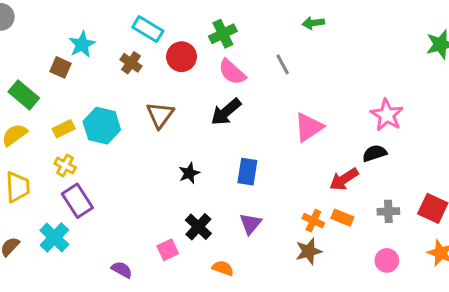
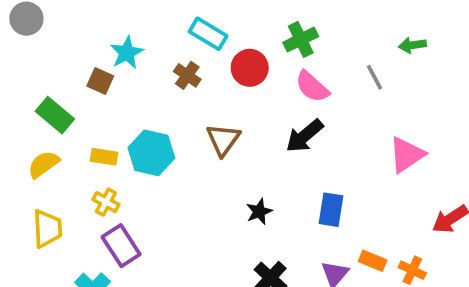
green arrow: (313, 23) -> (412, 45), moved
yellow rectangle: (64, 129) -> (104, 157), turned 35
orange rectangle: (342, 218) -> (373, 261), moved

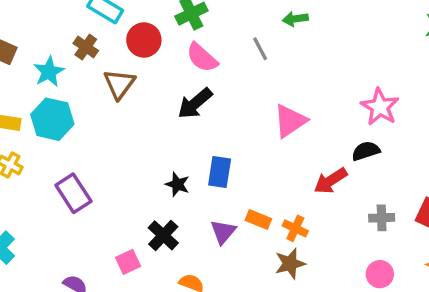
cyan star: (127, 53) -> (49, 72), moved
brown triangle: (223, 140) -> (119, 84), moved
black star: (259, 212) -> (177, 184), moved, turned -30
purple rectangle: (121, 246) -> (73, 193), moved

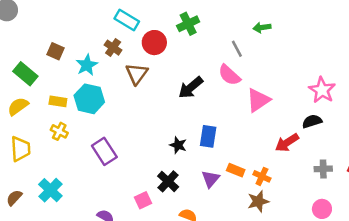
pink semicircle: (202, 58) -> (229, 75), moved

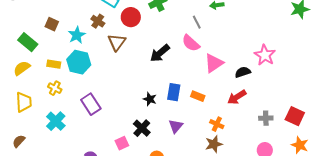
black semicircle: (312, 121) -> (243, 72), moved
orange rectangle: (236, 170) -> (198, 96), moved
cyan cross: (50, 190) -> (56, 121), moved

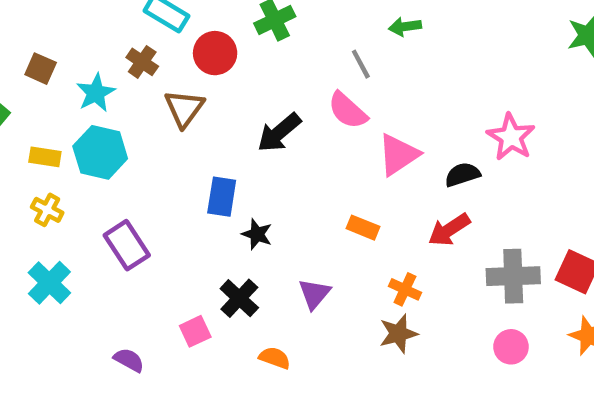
blue rectangle: (174, 92) -> (222, 197), moved
gray cross: (266, 118) -> (513, 276), size x1.6

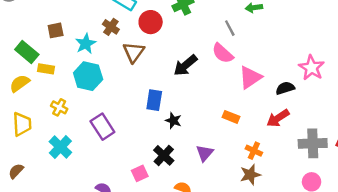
brown square: (41, 69) -> (56, 30), turned -35
yellow rectangle: (45, 157) -> (46, 69), moved

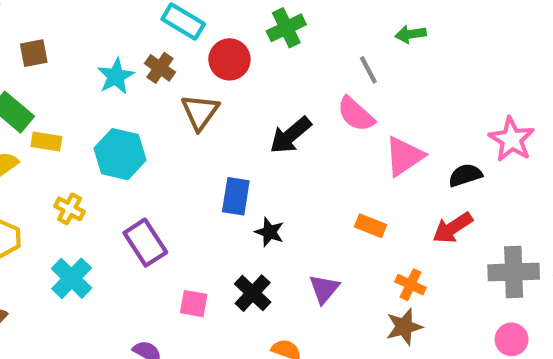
brown square: (56, 30) -> (34, 53), moved
cyan star: (86, 44) -> (116, 76), moved
pink square: (140, 173) -> (194, 304), moved, turned 35

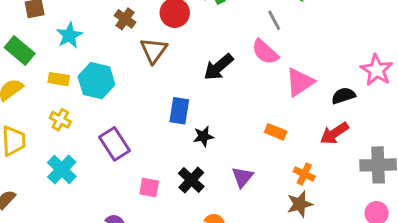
cyan star: (116, 76) -> (69, 35), moved
yellow rectangle: (46, 142) -> (59, 79), moved
black star: (269, 232) -> (203, 136), turned -30

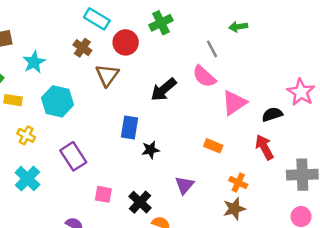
yellow rectangle: (59, 79) -> (13, 100), moved
red arrow: (334, 133) -> (264, 147), turned 95
black cross: (191, 180) -> (140, 202), moved

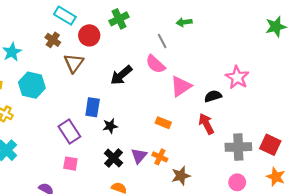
purple rectangle: (73, 156) -> (69, 132), moved
orange cross: (238, 182) -> (160, 157), moved
black cross: (140, 202) -> (114, 158), moved

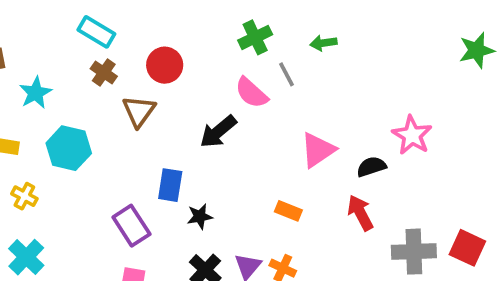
cyan rectangle: (65, 16) -> (96, 32), moved
green cross: (119, 19) -> (255, 37), moved
pink semicircle: (155, 64) -> (251, 93), moved

